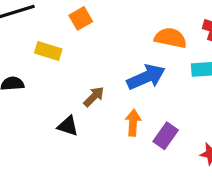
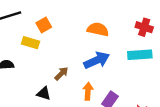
orange square: (81, 18) -> (44, 25), moved
orange semicircle: (171, 38) -> (98, 29), moved

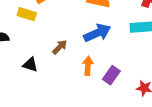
black triangle: (44, 93) -> (30, 65), moved

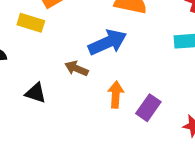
blue arrow: (97, 33) -> (108, 42), moved
brown arrow: (60, 47) -> (77, 69), turned -112

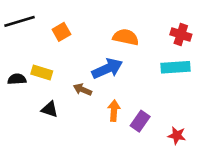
yellow rectangle: (31, 23) -> (42, 73), moved

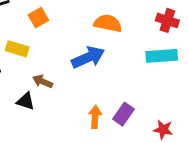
yellow rectangle: (42, 73) -> (17, 49), moved
brown arrow: (82, 90) -> (43, 81), moved
orange arrow: (114, 111) -> (95, 117), moved

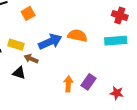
orange semicircle: (108, 23) -> (77, 36), moved
yellow rectangle: (17, 49) -> (16, 45), moved
blue arrow: (88, 57) -> (50, 42), moved

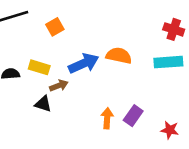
brown arrow: (31, 59) -> (59, 86), turned 136

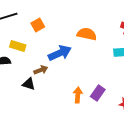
orange semicircle: (119, 56) -> (87, 34), moved
yellow rectangle: (39, 67) -> (18, 46), moved

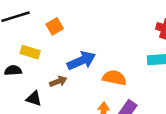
orange semicircle: (87, 34) -> (114, 78), moved
black triangle: (29, 84) -> (34, 99), moved

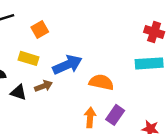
yellow rectangle: (30, 52) -> (28, 58), moved
black triangle: (34, 99) -> (18, 92), moved

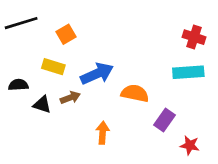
purple rectangle: (115, 115) -> (164, 120), moved
orange arrow: (90, 117) -> (103, 133), moved

